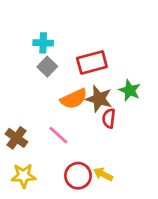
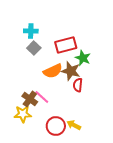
green star: (130, 90) -> (83, 58), moved
brown cross: (16, 138) -> (30, 99), moved
yellow star: (23, 176) -> (23, 114), moved

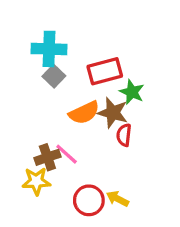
cyan cross: (31, 31) -> (49, 49), size x1.5
brown cross: (30, 99) -> (47, 157), turned 35

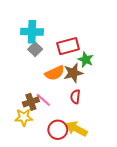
brown star: (113, 113) -> (73, 73), turned -30
red semicircle: (124, 135) -> (75, 97), moved
yellow arrow: (118, 199) -> (76, 129), size x1.5

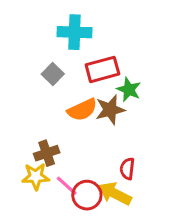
cyan cross: (32, 32) -> (74, 32), moved
red semicircle: (75, 97) -> (127, 169), moved
pink line: (43, 100) -> (67, 186), moved

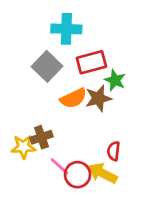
gray square: (53, 74) -> (47, 66), size x1.5
yellow star: (36, 176) -> (23, 147), moved

